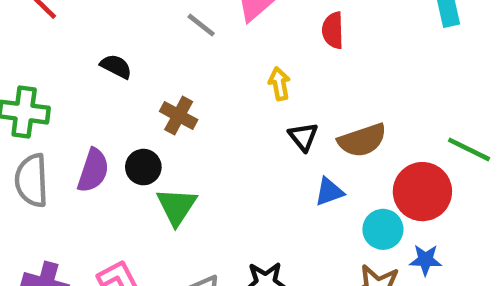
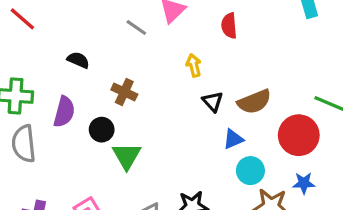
purple semicircle: (93, 170) -> (64, 112), moved
cyan circle: (383, 229) -> (250, 171), moved

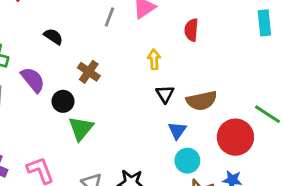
gray line: (136, 27) -> (109, 17), turned 66
purple semicircle: (64, 112) -> (33, 80), turned -64
blue triangle: (233, 139) -> (177, 130), turned -42

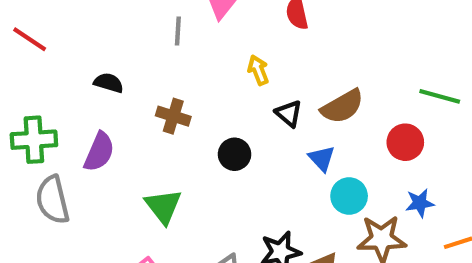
purple semicircle: (33, 80) -> (99, 152), turned 80
black circle: (63, 101) -> (235, 154), moved
green triangle: (81, 128) -> (163, 206), moved
red circle: (235, 137) -> (405, 142), size x0.7

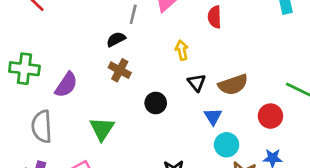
black semicircle: (109, 83) -> (116, 39), moved, turned -54
gray semicircle: (53, 200) -> (42, 126), moved

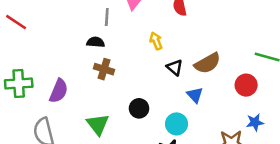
black semicircle: (116, 39) -> (96, 42), turned 42
black circle: (156, 103) -> (139, 108), moved
cyan circle: (227, 145) -> (177, 124), moved

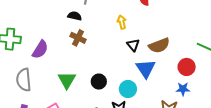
blue triangle: (195, 95) -> (146, 69), size x1.5
black circle: (139, 108) -> (99, 82), moved
blue star: (255, 122) -> (183, 89), moved

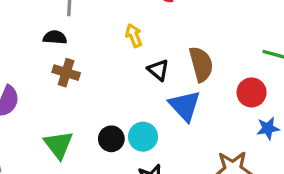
brown semicircle: (159, 45) -> (201, 64), turned -75
cyan circle: (128, 89) -> (143, 137), moved
blue star: (183, 89) -> (268, 128), moved

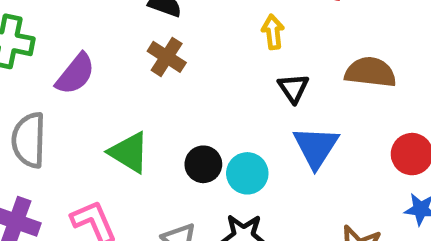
brown semicircle: (201, 64) -> (370, 72), moved, turned -84
green triangle: (58, 145) -> (129, 152), turned -36

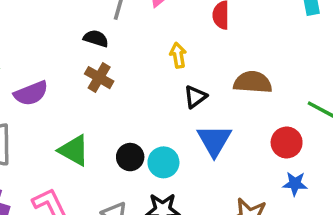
purple semicircle: (75, 74) -> (31, 93), turned 32
black triangle: (293, 88) -> (195, 97), turned 30

